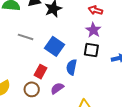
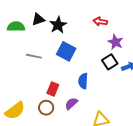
purple star: (93, 30) -> (115, 42), moved
blue square: (54, 46) -> (66, 51), moved
black square: (91, 50) -> (110, 62), moved, turned -35

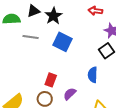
gray line: (34, 56) -> (31, 37), moved
blue semicircle: (83, 81) -> (93, 75), moved

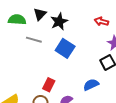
black triangle: (33, 11) -> (40, 14), turned -32
blue semicircle: (93, 75) -> (91, 85), turned 56

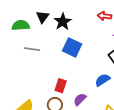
gray line: (34, 40) -> (32, 49), moved

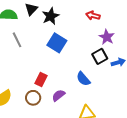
gray line: (32, 49) -> (17, 40), turned 49
blue semicircle: (103, 80) -> (83, 79), turned -105

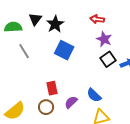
purple star: (107, 37) -> (104, 39), moved
blue semicircle: (83, 79) -> (94, 95), moved
red rectangle: (41, 80) -> (52, 88), turned -32

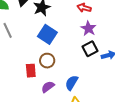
blue semicircle: (94, 95) -> (72, 83), turned 70
brown circle: (46, 107) -> (47, 61), moved

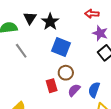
purple semicircle: (48, 87) -> (74, 90), moved

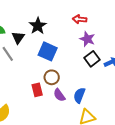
black triangle: (30, 18) -> (18, 38), moved
purple semicircle: (74, 90) -> (59, 95), turned -80

